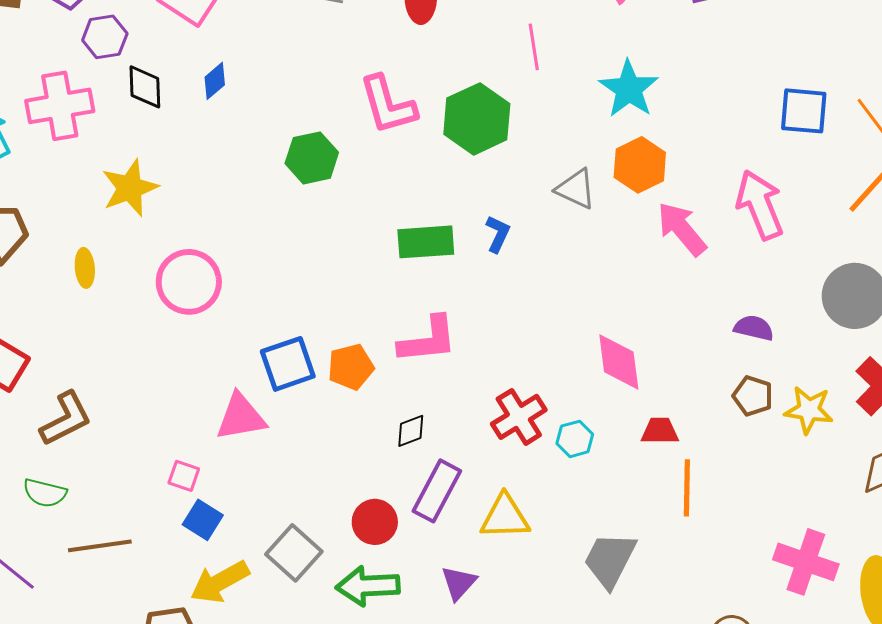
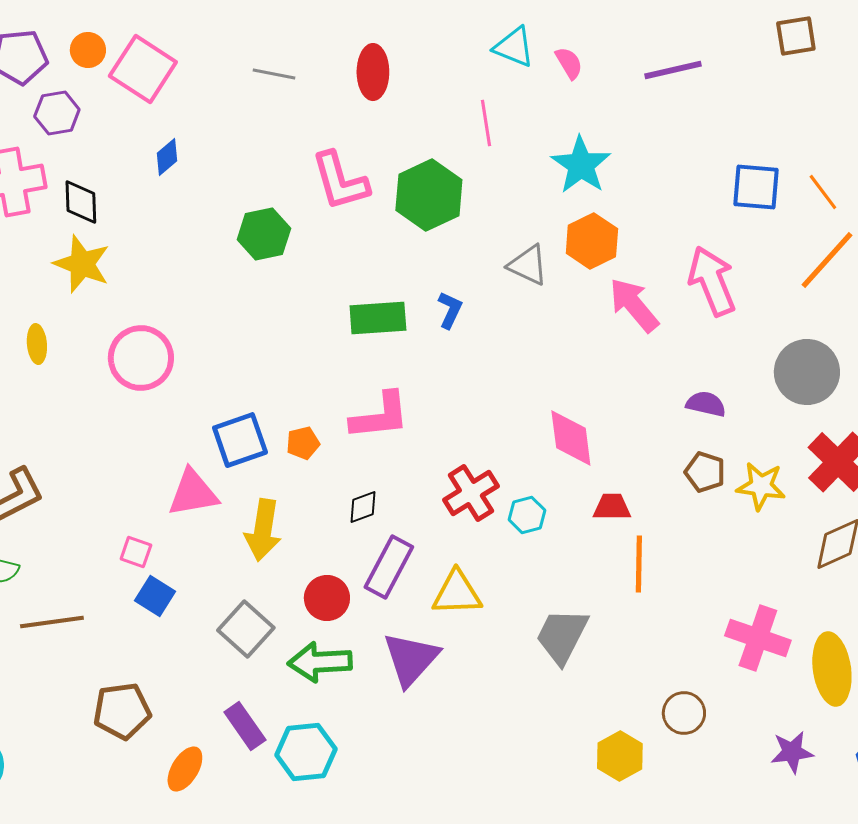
black diamond: (145, 87) -> (81, 202), moved
yellow star: (130, 188) -> (82, 264), turned -30
orange pentagon: (351, 367) -> (303, 443), size x0.7
yellow arrow: (220, 582) -> (263, 530), moved, turned -52
purple triangle: (459, 583) -> (411, 659), size x1.6

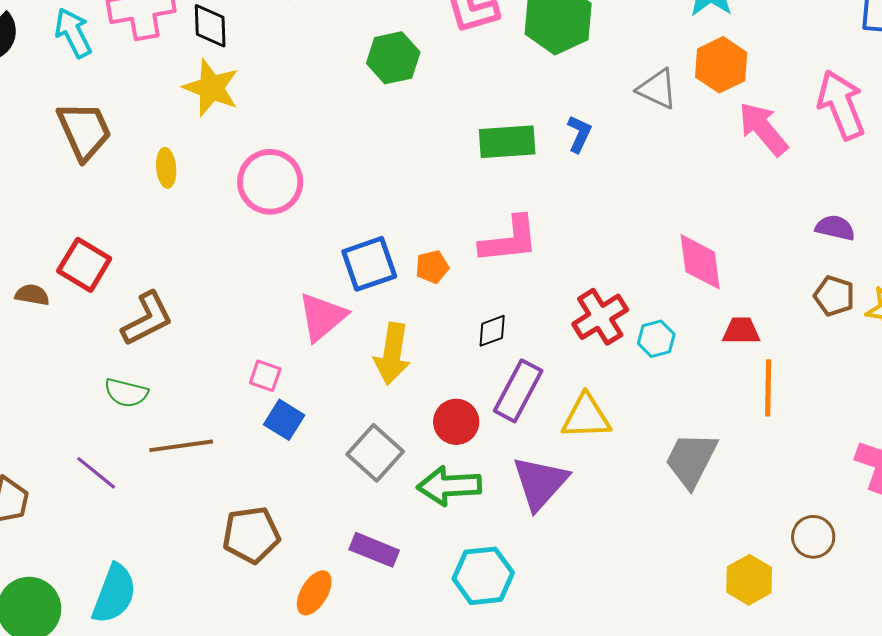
pink triangle: (193, 493) -> (322, 317), turned -30
purple rectangle: (245, 726) -> (374, 550), turned -33
cyan hexagon: (306, 752) -> (483, 576), moved

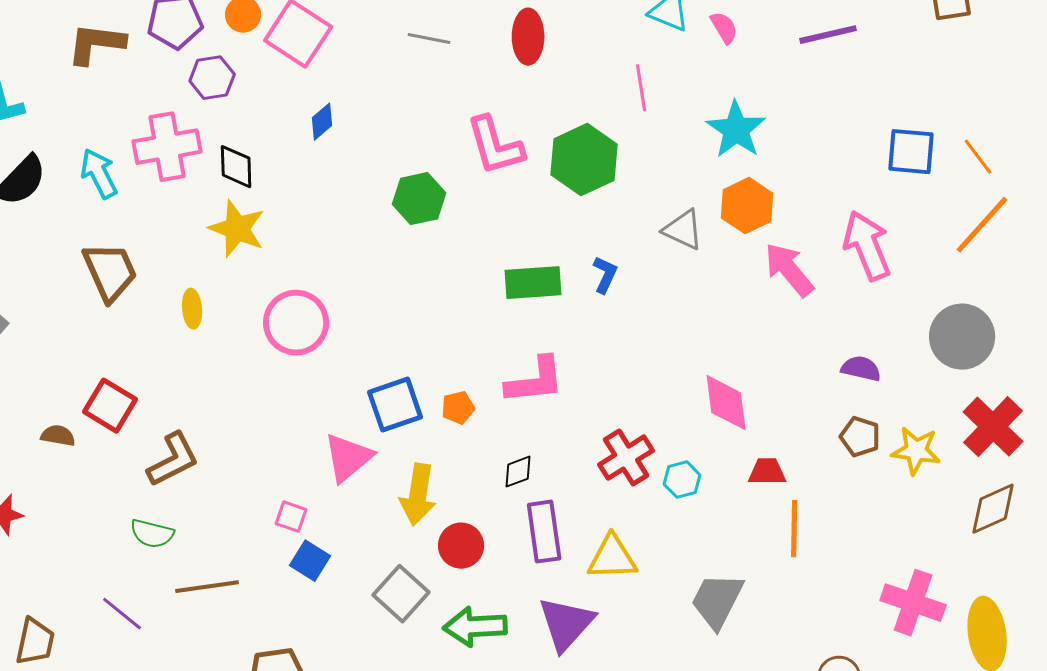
purple rectangle: (518, 391) -> (544, 532), turned -36
red circle: (456, 422) -> (461, 546), moved

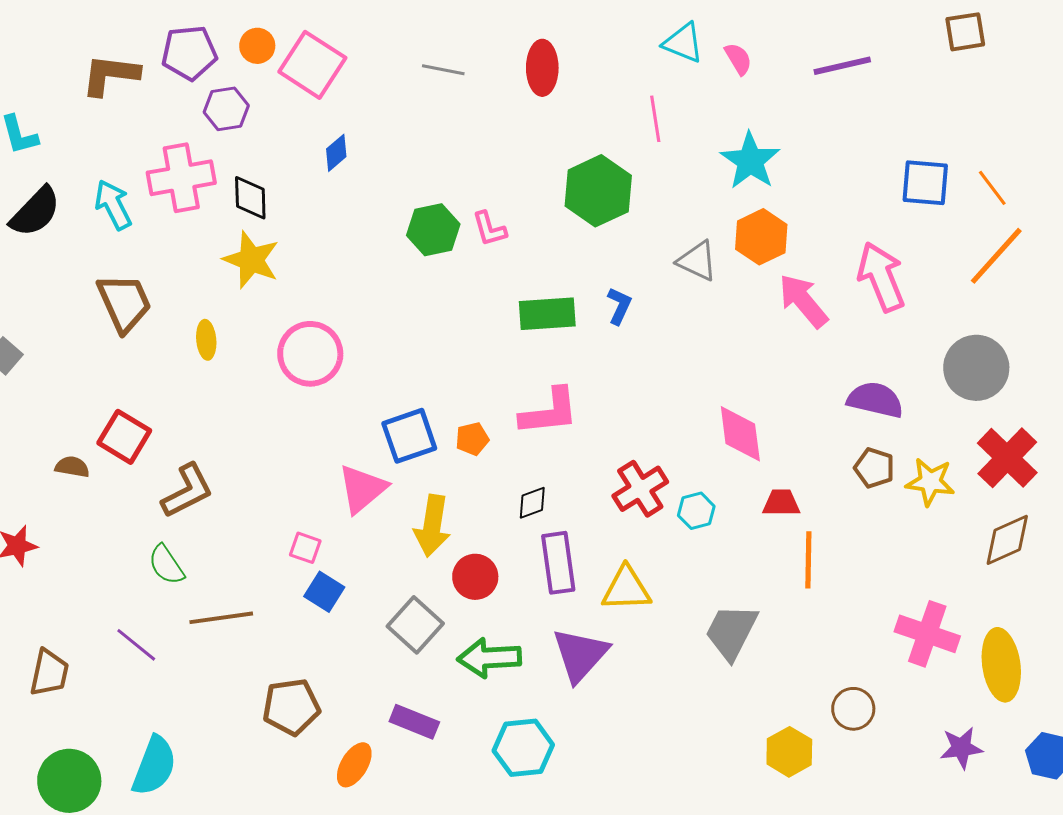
pink L-shape: (495, 146) -> (489, 229), moved, size x0.6
purple semicircle: (861, 369) -> (875, 400), size x1.4
green semicircle: (152, 534) -> (166, 565), turned 42

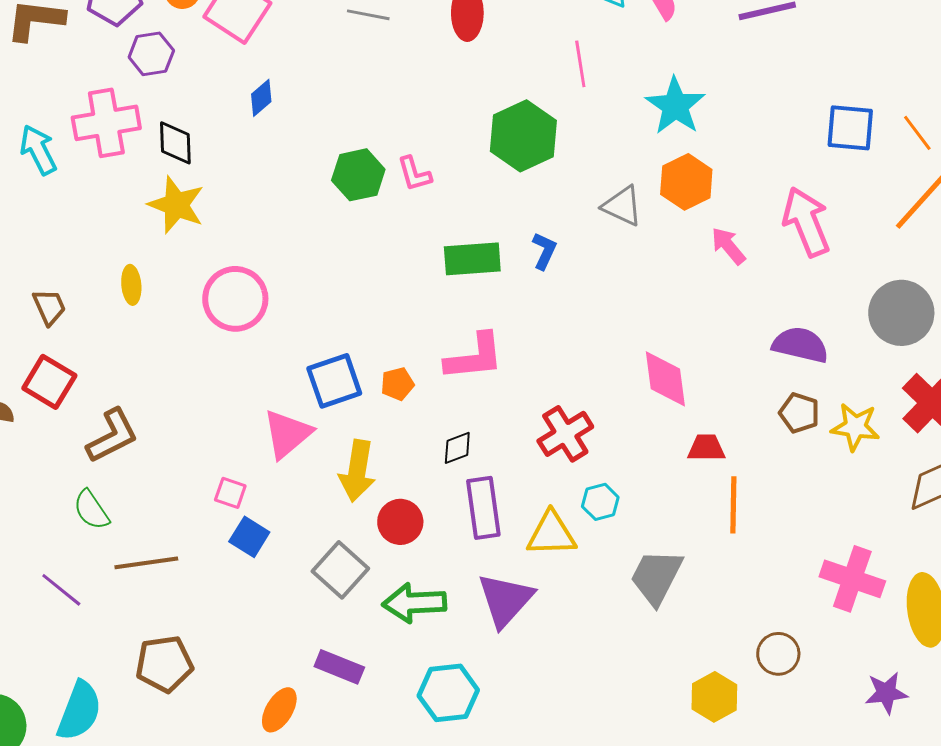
pink arrow: (803, 301) -> (728, 246), size x0.7
brown trapezoid: (124, 303) -> (49, 307), moved, size x0.6
cyan hexagon: (696, 511) -> (600, 502), moved
brown pentagon: (291, 707) -> (164, 664), moved

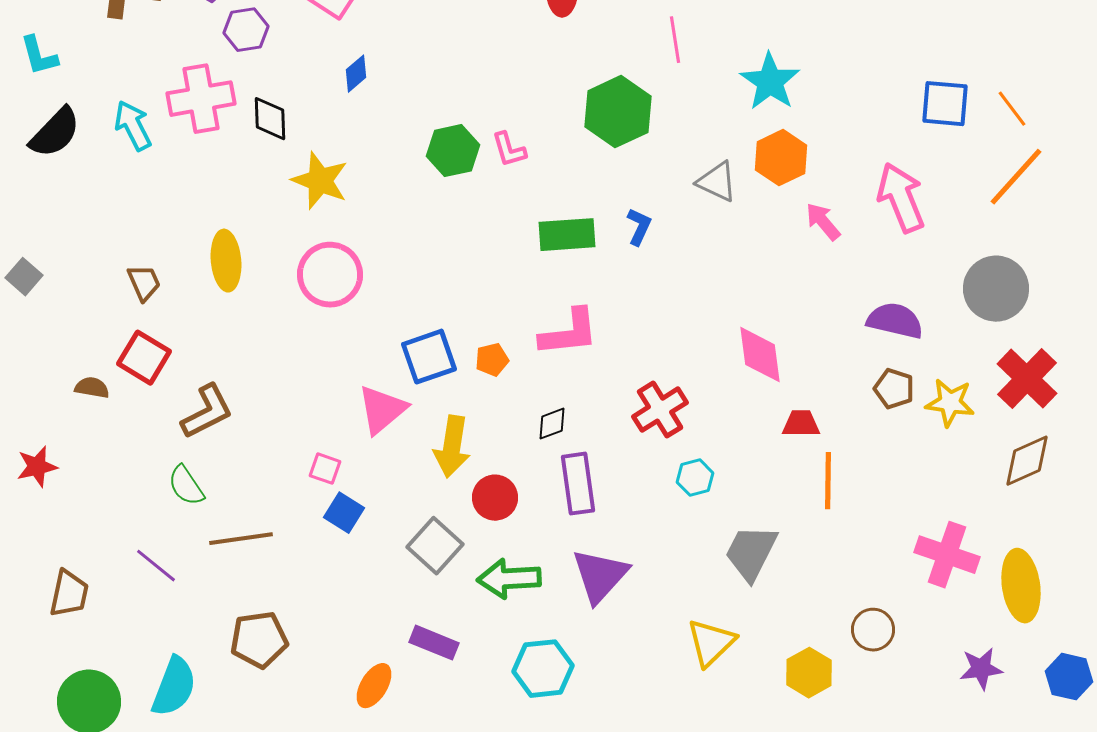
yellow star: (176, 205) -> (320, 181), moved
yellow ellipse: (131, 285) -> (226, 261), size x1.5
yellow triangle: (551, 534) -> (711, 643), moved, turned -42

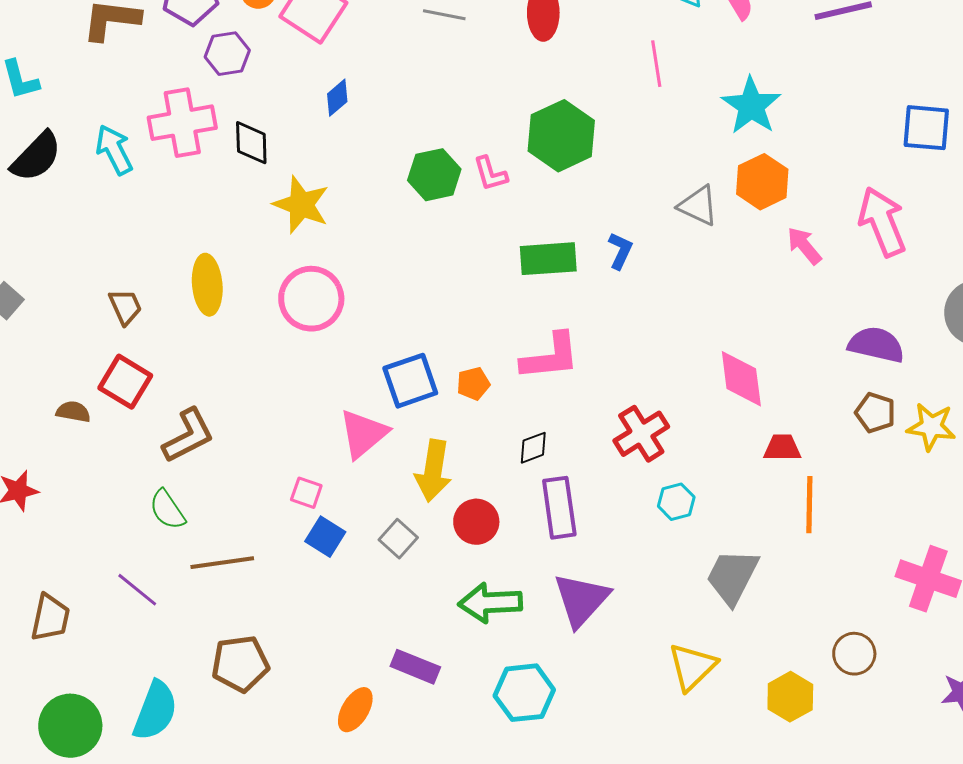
green hexagon: (618, 112) -> (561, 136), moved
gray square: (435, 546) -> (398, 539), moved, size x0.7

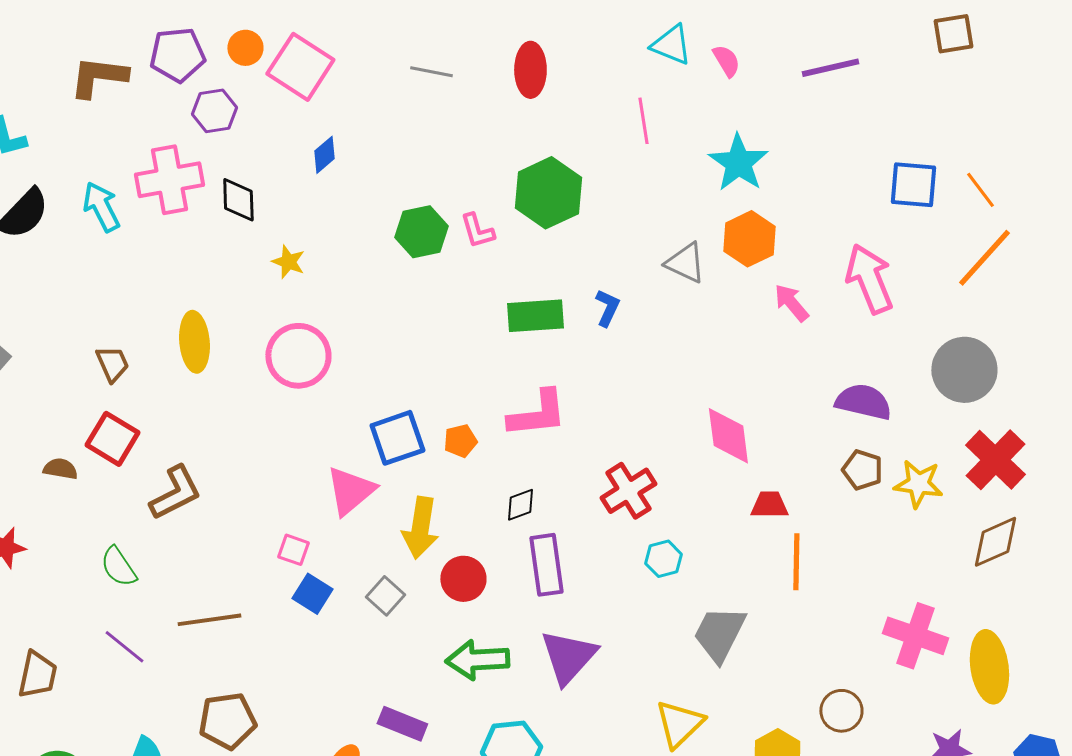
yellow star: (301, 205) -> (288, 262), size x0.6
green semicircle: (167, 510) -> (118, 567), moved

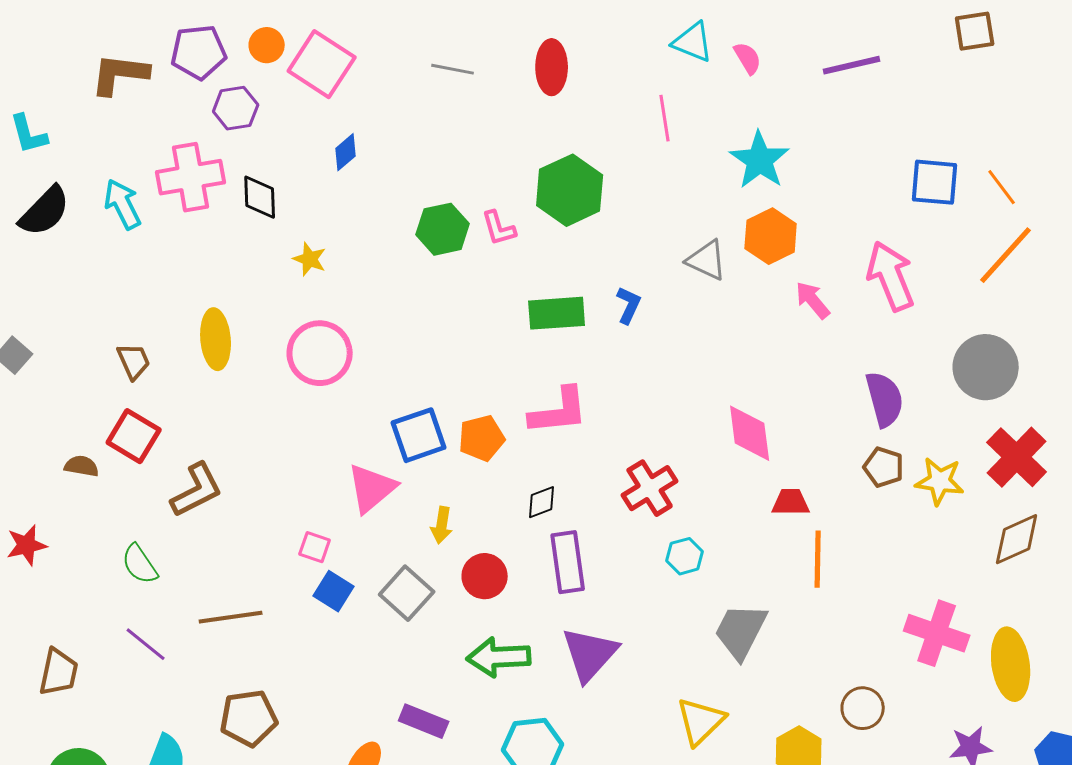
purple semicircle: (863, 402) -> (885, 399), turned 62
orange pentagon: (460, 441) -> (482, 438), size x1.4
yellow arrow: (420, 528) -> (442, 525), size x0.6
gray square: (385, 596) -> (407, 593), size x1.4

